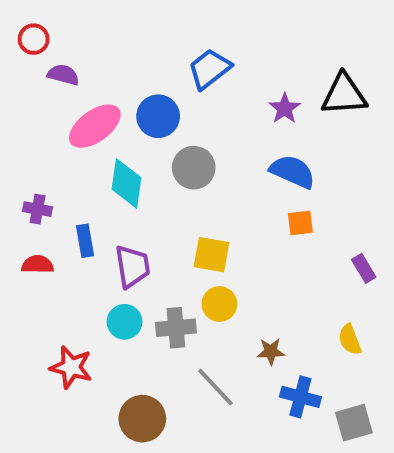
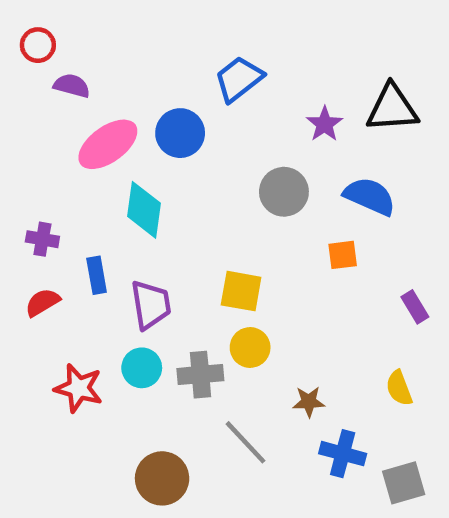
gray circle: (194, 168) -> (284, 192), moved
blue semicircle: (293, 172) -> (370, 196), moved
red semicircle: (38, 264) -> (42, 302), turned -32
red star: (71, 367) -> (79, 388), moved

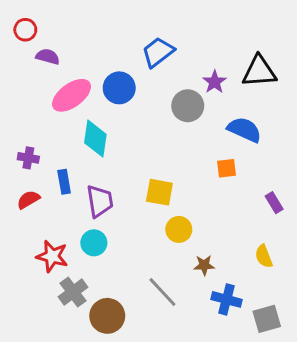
gray circle: (284, 192) -> (188, 106), moved
yellow circle: (250, 348) -> (179, 229), moved
gray cross: (200, 375) -> (73, 292), moved, turned -32

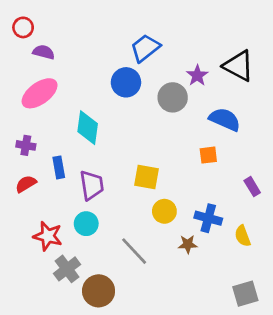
black triangle: (259, 71) -> (238, 66), turned 32
blue circle: (119, 88) -> (126, 82), moved
pink ellipse: (72, 95) -> (40, 93), moved
gray line: (162, 292) -> (134, 251), moved
blue cross: (226, 299) -> (208, 218), moved

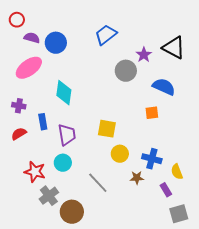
blue circle: (126, 82) -> (56, 43), moved
purple rectangle: (252, 187) -> (166, 190), moved

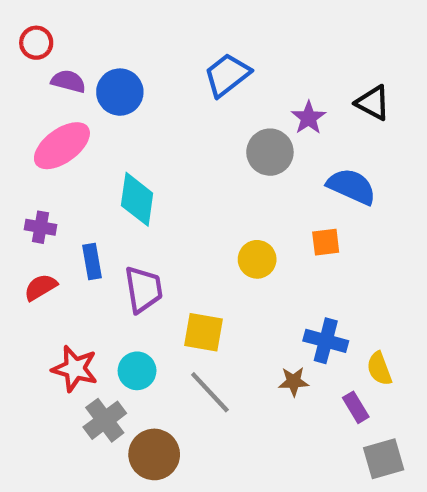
black triangle: (174, 48) -> (373, 103), size x0.7
yellow square: (107, 129) -> (203, 332), moved
yellow circle: (120, 154) -> (257, 259), moved
cyan circle: (63, 163) -> (137, 371), moved

